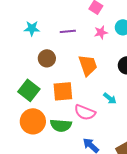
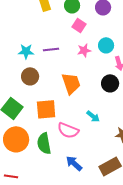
cyan star: (32, 28) -> (26, 51), moved
green semicircle: (61, 125) -> (44, 143), turned 75

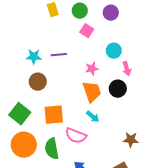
pink star: (84, 50) -> (92, 69), moved
orange trapezoid: (71, 83) -> (92, 92), moved
cyan arrow: (93, 116) -> (93, 117), moved

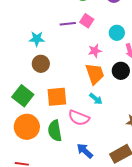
pink square: (87, 31) -> (87, 21), moved
purple line: (59, 55) -> (68, 24), moved

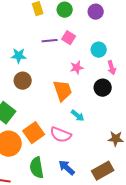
orange trapezoid: (95, 74) -> (63, 91), moved
orange square: (57, 97) -> (34, 133), moved, turned -30
green semicircle: (55, 131) -> (37, 168), moved

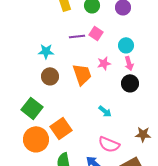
pink arrow: (112, 68) -> (129, 63), moved
orange trapezoid: (63, 91) -> (82, 74), moved
pink semicircle: (61, 135) -> (109, 144), moved

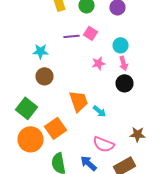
orange trapezoid: (82, 74) -> (78, 101), moved

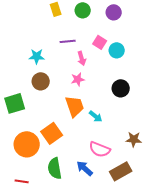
pink square: (90, 33) -> (100, 42), moved
pink star: (98, 63) -> (78, 79), moved
pink arrow: (124, 63) -> (82, 58), moved
green square: (26, 108) -> (15, 103), moved, turned 35

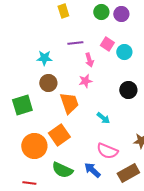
green circle: (83, 10) -> (101, 12), moved
orange trapezoid: (75, 106) -> (69, 103), moved
green semicircle: (55, 168) -> (62, 170), turned -55

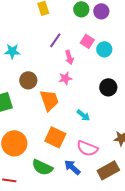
purple line: (75, 43) -> (55, 40), turned -49
cyan star: (44, 58) -> (12, 51), moved
orange square: (59, 135) -> (55, 137), moved, turned -30

